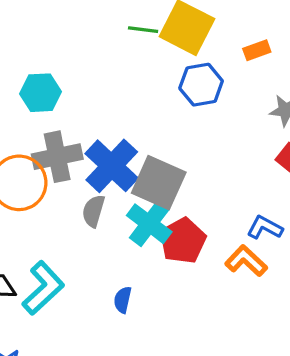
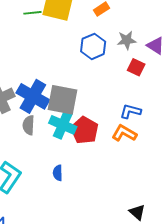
blue hexagon: (201, 85) -> (93, 46), moved

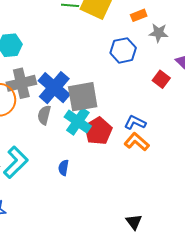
gray star: (127, 40) -> (159, 33), moved
gray square: (63, 100) -> (83, 97), turned -32
blue L-shape: (131, 111) -> (135, 123), moved

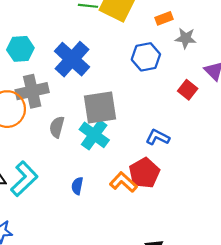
blue cross: (54, 88) -> (72, 59), moved
red pentagon: (98, 131) -> (144, 173), moved
orange L-shape: (137, 142) -> (123, 182), moved

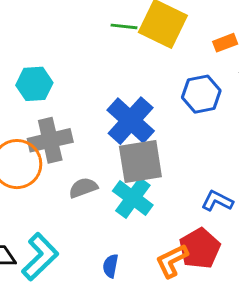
blue cross: (72, 59) -> (131, 121), moved
gray semicircle: (57, 127) -> (83, 188), turned 55
orange L-shape: (123, 182) -> (172, 261), turned -68

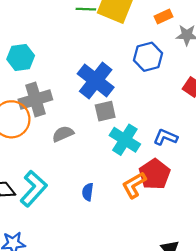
gray square: (140, 162) -> (105, 111), size x0.6
cyan cross: (133, 198) -> (125, 140), moved

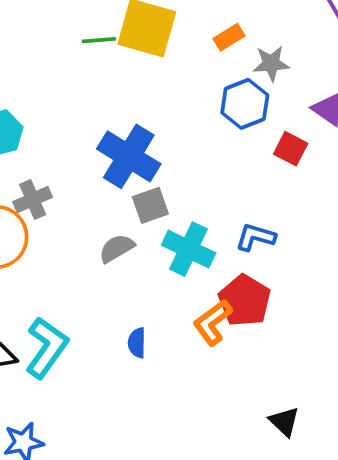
blue hexagon: (148, 57) -> (245, 104), moved
gray cross: (35, 100) -> (33, 200), size x0.7
gray semicircle: (63, 134) -> (117, 248), moved

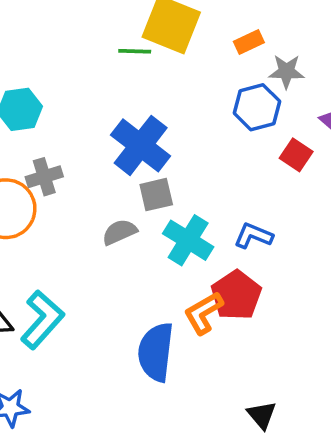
green line: (99, 40) -> (135, 51), moved
blue semicircle: (137, 343) -> (156, 352), moved, size x2.0

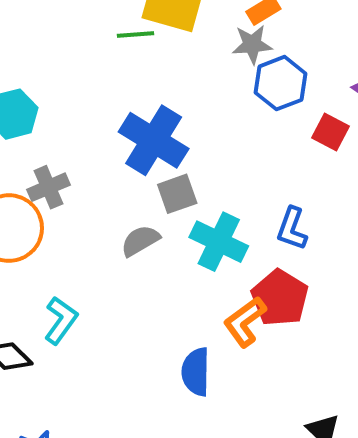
gray star: (286, 71) -> (252, 44), moved
blue L-shape: (253, 236) -> (292, 229), turned -87
cyan L-shape: (42, 320) -> (61, 320), moved, size x0.7
blue semicircle: (156, 352) -> (196, 372), size x0.7

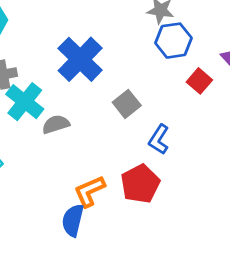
gray square: (177, 194) -> (127, 104), moved, turned -32
cyan cross: (219, 242) -> (25, 102), moved
orange L-shape: (245, 322) -> (89, 191), moved

